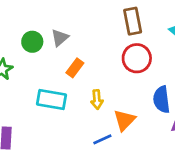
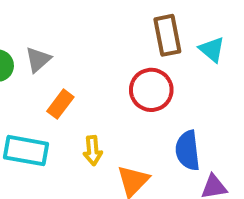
brown rectangle: (133, 21) -> (167, 35), moved

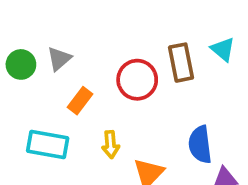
brown rectangle: (167, 35) -> (181, 63), moved
red circle: (151, 90) -> (137, 80), moved

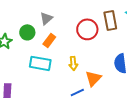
green circle: (21, 64) -> (27, 32), moved
orange rectangle: (80, 101) -> (49, 40), moved

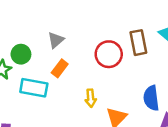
green circle: (27, 32) -> (21, 54), moved
cyan rectangle: (40, 63) -> (34, 88), moved

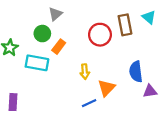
gray triangle: (56, 40) -> (55, 14), moved
green circle: (21, 54) -> (42, 34), moved

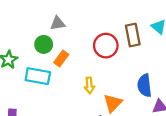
gray triangle: (55, 14) -> (58, 23), turned 32

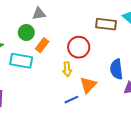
brown rectangle: (133, 35) -> (106, 24), turned -72
red circle: (106, 46) -> (79, 47), moved

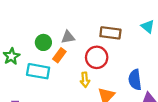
gray triangle: (39, 14) -> (68, 37), moved
brown rectangle: (106, 24) -> (110, 33), moved

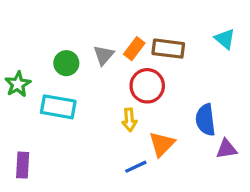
gray triangle: (68, 37) -> (104, 55), turned -40
orange rectangle: (59, 55) -> (134, 49), moved

